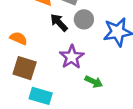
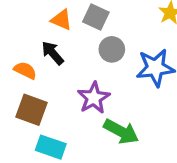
black arrow: (59, 23) -> (53, 53), moved
green arrow: (94, 82) -> (121, 131), size x1.5

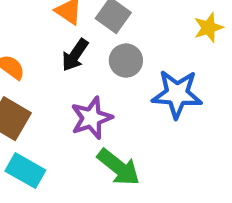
black arrow: (53, 53) -> (75, 55), moved, turned -115

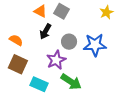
gray circle: (126, 61) -> (69, 42), moved
cyan rectangle: (25, 171) -> (39, 84), moved

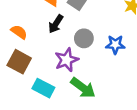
blue star: (95, 45) -> (115, 45), size x0.7

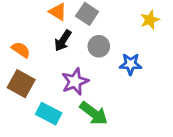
gray circle: (84, 38) -> (99, 46), moved

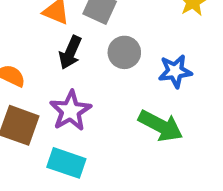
purple star: (75, 82) -> (70, 111), moved
green arrow: (94, 113) -> (161, 126), moved

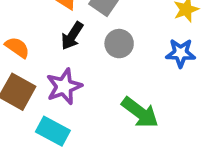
blue star: (175, 71) -> (181, 53), moved

